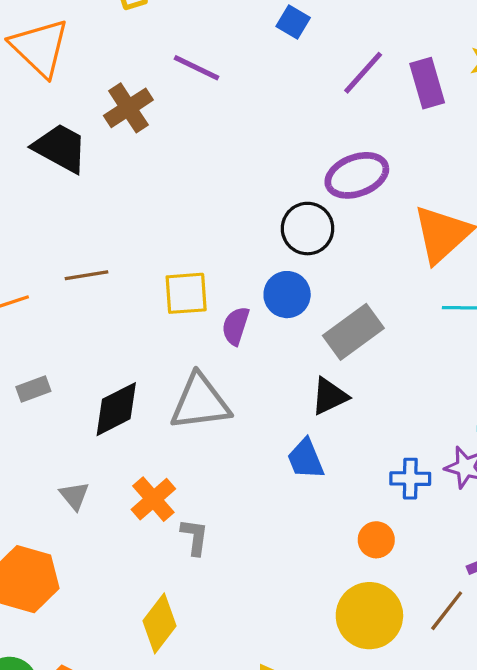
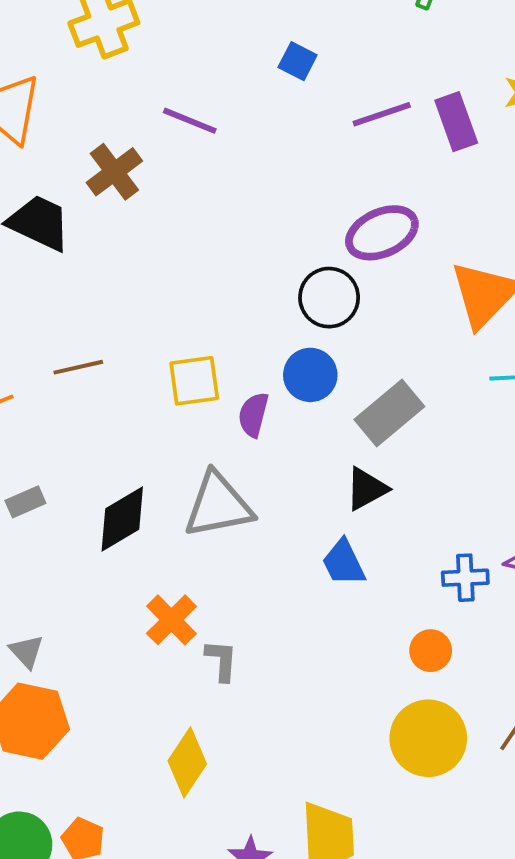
purple line: (363, 73) -> (382, 114), turned 33
gray triangle: (74, 496) -> (26, 651), moved

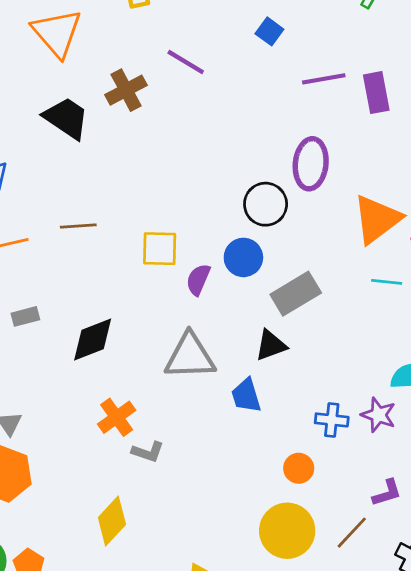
purple ellipse: (382, 233) -> (311, 164), turned -69
gray triangle: (218, 505) -> (190, 356), moved
gray L-shape: (222, 660) -> (148, 452), turned 96

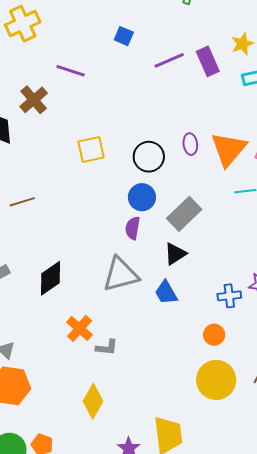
purple ellipse: (311, 164) -> (190, 144), moved, size x0.6
yellow square: (160, 249) -> (91, 150), moved
purple semicircle: (198, 280) -> (133, 228), moved

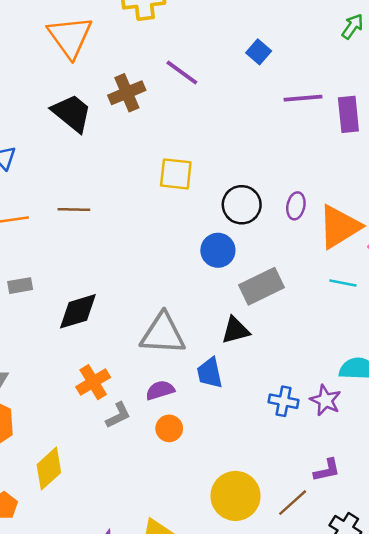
purple semicircle: (133, 228) -> (160, 390), moved, turned 45
orange circle: (214, 335) -> (169, 428), moved
gray L-shape: (107, 347) -> (118, 415), turned -50
yellow diamond: (93, 401) -> (49, 469), moved

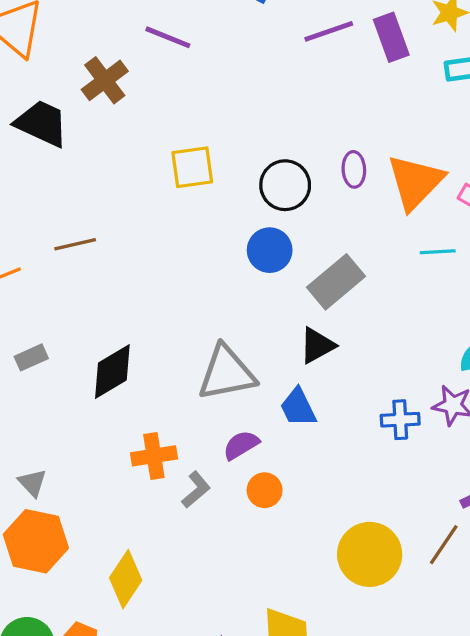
orange cross: (93, 382) -> (154, 456), turned 36

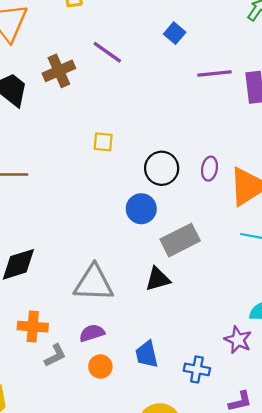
yellow square: (192, 167) -> (103, 142), size x0.7
blue trapezoid: (298, 407) -> (147, 354), moved
blue cross: (400, 420) -> (197, 369), moved

